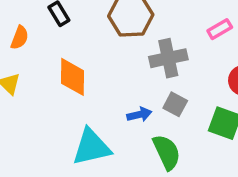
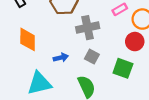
blue arrow: (139, 115) -> (61, 58), moved

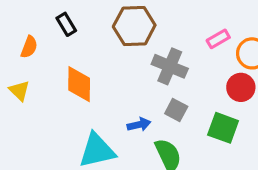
gray cross: (88, 28) -> (170, 66), turned 35
blue arrow: (61, 58) -> (139, 125), moved

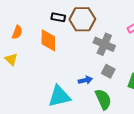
black rectangle: (66, 24) -> (58, 17), moved, turned -48
orange diamond: (79, 84) -> (48, 40), moved

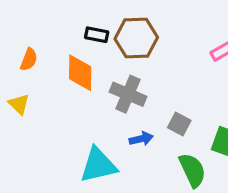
gray cross: (104, 44) -> (128, 94), moved
green semicircle: (103, 99) -> (192, 170), moved

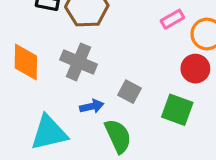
orange diamond: (80, 73) -> (26, 62), moved
green semicircle: (192, 170) -> (118, 136), moved

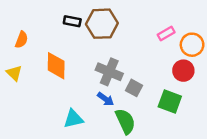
gray cross: (79, 62) -> (109, 72), moved
blue arrow: (92, 106) -> (106, 99), turned 49
cyan triangle: (49, 133) -> (73, 119), size x0.7

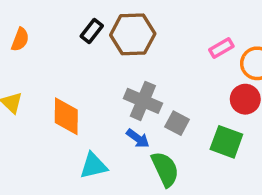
black rectangle: (72, 21) -> (92, 31), turned -63
orange semicircle: (22, 40) -> (20, 39), moved
orange diamond: (56, 66) -> (66, 116), moved

